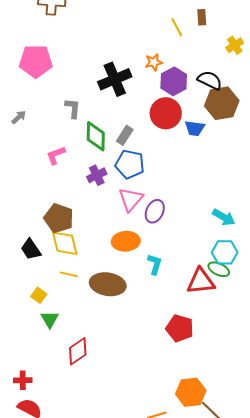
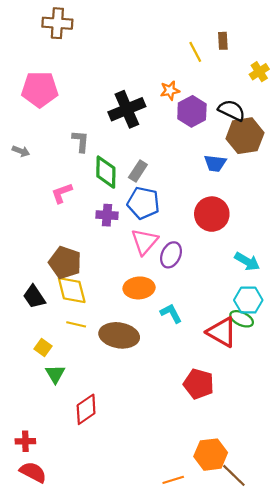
red circle: (166, 113) -> (212, 214), moved
gray arrow: (19, 117) -> (21, 151), turned 63
purple cross: (97, 175) -> (107, 215), turned 30
cyan L-shape: (155, 264) -> (171, 313), turned -45
red triangle: (201, 281) -> (222, 332), turned 36

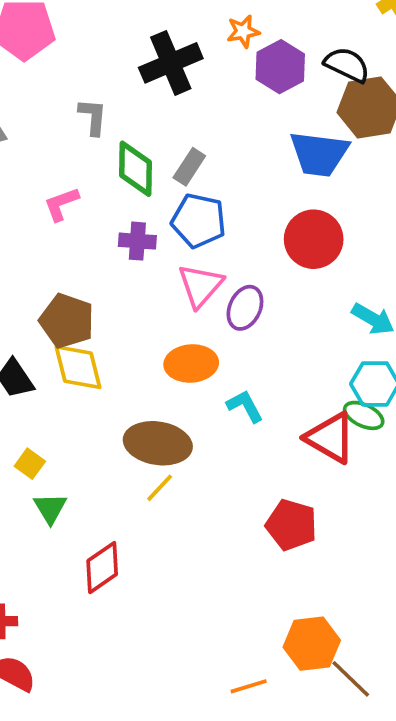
blue trapezoid: (215, 163) -> (319, 154), size x1.6
yellow line: (76, 324) -> (160, 488), moved, turned -60

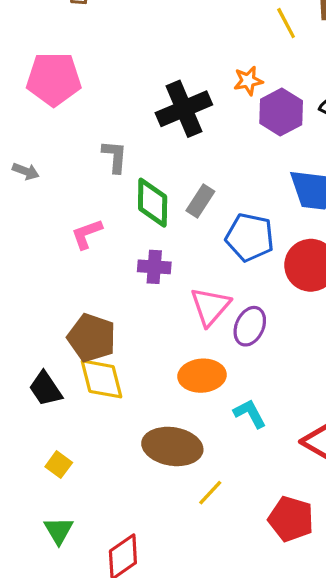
blue pentagon: (199, 221) -> (250, 237), moved
yellow line: (160, 488) -> (210, 493), moved
green triangle: (50, 508) -> (59, 531), moved

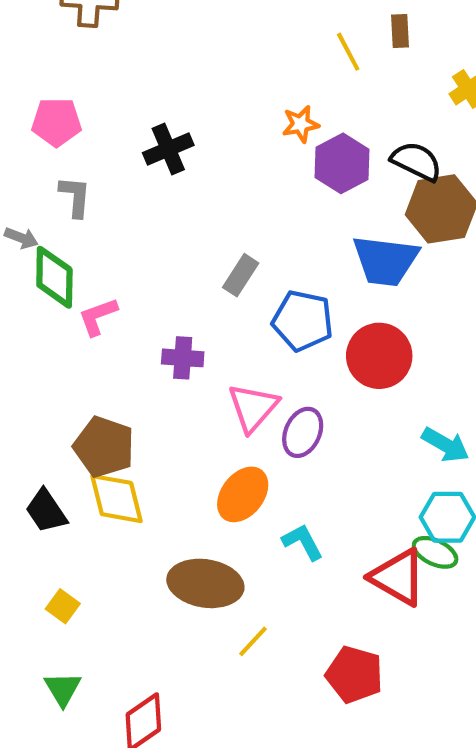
pink pentagon: (54, 79) -> (56, 122), size x0.7
black cross: (184, 109) -> (168, 149), moved, size x0.7
gray L-shape: (115, 157) -> (75, 197), moved
green diamond: (153, 203) -> (54, 277), moved
orange ellipse: (202, 376) -> (243, 494), turned -48

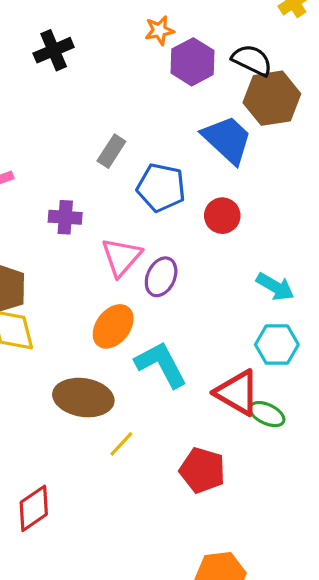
blue trapezoid: (385, 261) -> (227, 140), turned -144
red circle: (379, 356) -> (222, 216), size x0.7
cyan L-shape: (303, 542) -> (161, 364), size x1.6
green ellipse: (435, 552) -> (267, 414), moved

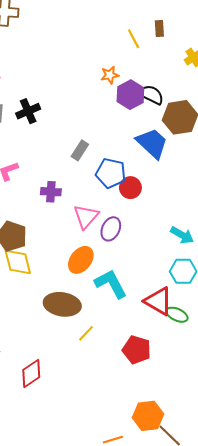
black cross: (54, 50) -> (28, 111), moved
black semicircle: (252, 60) -> (151, 95), moved
red circle: (222, 216) -> (130, 188), moved

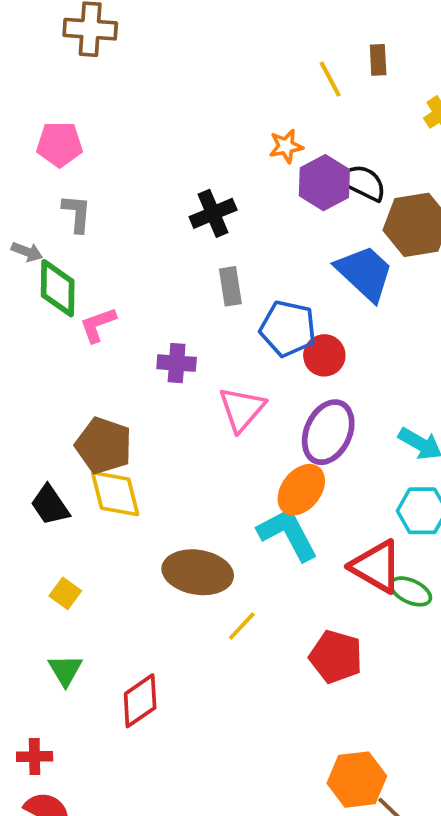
black cross: (28, 111) -> (213, 213), moved
gray rectangle: (80, 150) -> (230, 286), turned -42
purple ellipse: (111, 229) -> (328, 432), moved, size x1.4
orange ellipse: (81, 260) -> (301, 490), moved

